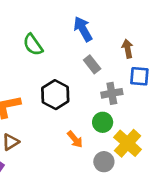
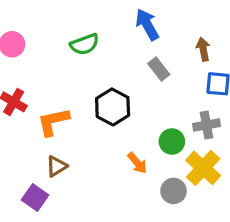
green semicircle: (33, 45) -> (85, 44), turned -75
gray cross: (112, 93) -> (206, 125), moved

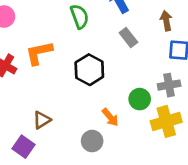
green semicircle: (85, 44) -> (80, 17), moved, turned -90
orange L-shape: (53, 122) -> (39, 53), moved
yellow cross: (203, 168) -> (166, 121), turned 32
gray circle: (174, 191) -> (92, 141), moved

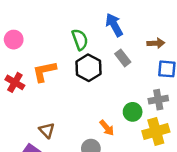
brown arrow: (166, 21) -> (156, 43), turned 98
black hexagon: (89, 70) -> (88, 68), moved
brown triangle: (42, 120) -> (47, 130), turned -42

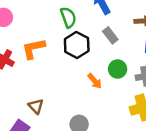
green circle: (133, 112) -> (118, 69), moved
orange arrow: (107, 128) -> (95, 81), moved

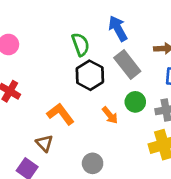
gray rectangle: (110, 35) -> (127, 65), size x1.5
orange L-shape: (33, 49) -> (61, 114), moved, turned 65

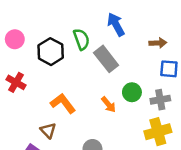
gray rectangle: (127, 65) -> (106, 59), moved
black hexagon: (90, 75) -> (51, 52), moved

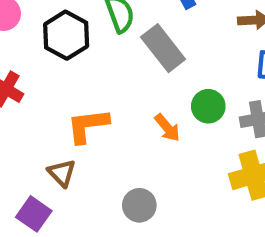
orange L-shape: (63, 103) -> (88, 126), turned -60

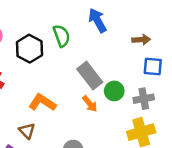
gray rectangle: (163, 48) -> (90, 76), moved
orange L-shape: (88, 126) -> (42, 103), turned 40

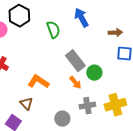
black hexagon: (29, 49) -> (19, 16), moved
gray cross: (144, 99) -> (87, 106), moved

